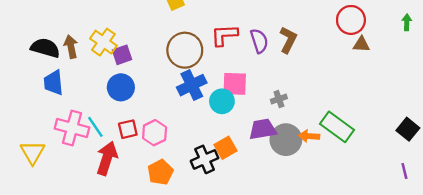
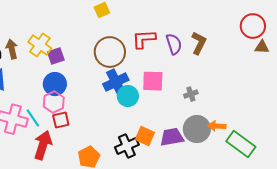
cyan circle: (222, 101) -> (128, 96), moved
green rectangle: (337, 127) -> (241, 144), moved
purple trapezoid: (263, 129) -> (172, 137), moved
pink hexagon: (155, 133) -> (54, 102), moved
orange square: (225, 148) -> (145, 136), turned -36

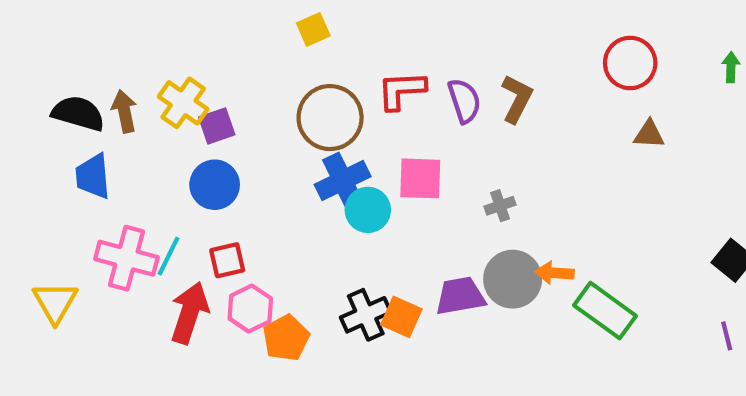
brown triangle: (262, 47) -> (649, 134), moved
pink hexagon: (54, 102) -> (250, 309), moved
cyan line: (33, 118) -> (168, 256), turned 60
orange square: (145, 136) -> (401, 317), moved

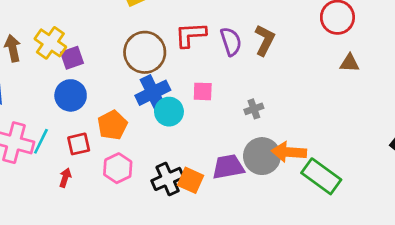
pink square: (420, 178) -> (203, 91), size x0.7
orange arrow: (555, 273) -> (289, 152), size x1.4
pink hexagon: (250, 309) -> (118, 168), moved
red arrow: (189, 313) -> (65, 178), moved, size x0.5
orange pentagon: (286, 338) -> (112, 125), moved

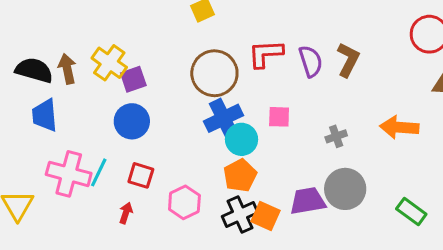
orange pentagon: (112, 125) -> (240, 175), moved
red square: (79, 144) -> (141, 175), turned 30
orange arrow: (289, 152) -> (399, 127), moved
green rectangle: (321, 176) -> (411, 211), size x0.7

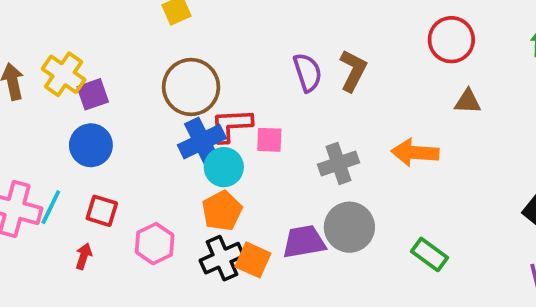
red L-shape: (266, 54) -> (231, 125), moved
gray cross: (336, 136) -> (338, 163), size x1.5

